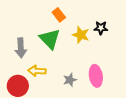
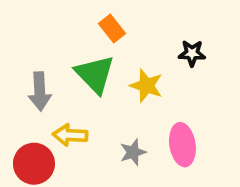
yellow star: (81, 35) -> (146, 86), moved

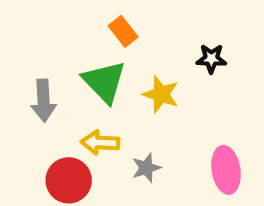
yellow arrow: (70, 135) -> (100, 143), moved
pink ellipse: (182, 145) -> (226, 170), moved
red circle: (34, 164) -> (69, 180), moved

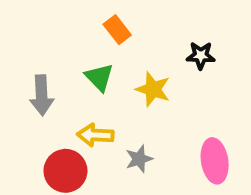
green triangle: (104, 82) -> (99, 77), size x0.7

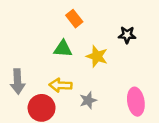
green triangle: (99, 77) -> (63, 49), turned -42
gray arrow: (42, 95) -> (18, 81), moved

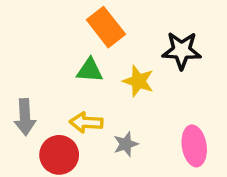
orange rectangle: (74, 19) -> (106, 27), size x1.5
black star: (127, 35) -> (182, 50), size x1.5

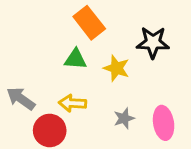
gray arrow: (25, 117) -> (21, 99), turned 128
gray star: (126, 144) -> (124, 118), moved

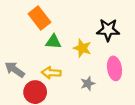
orange rectangle: (89, 23) -> (39, 18), moved
pink ellipse: (164, 123) -> (114, 68), moved

